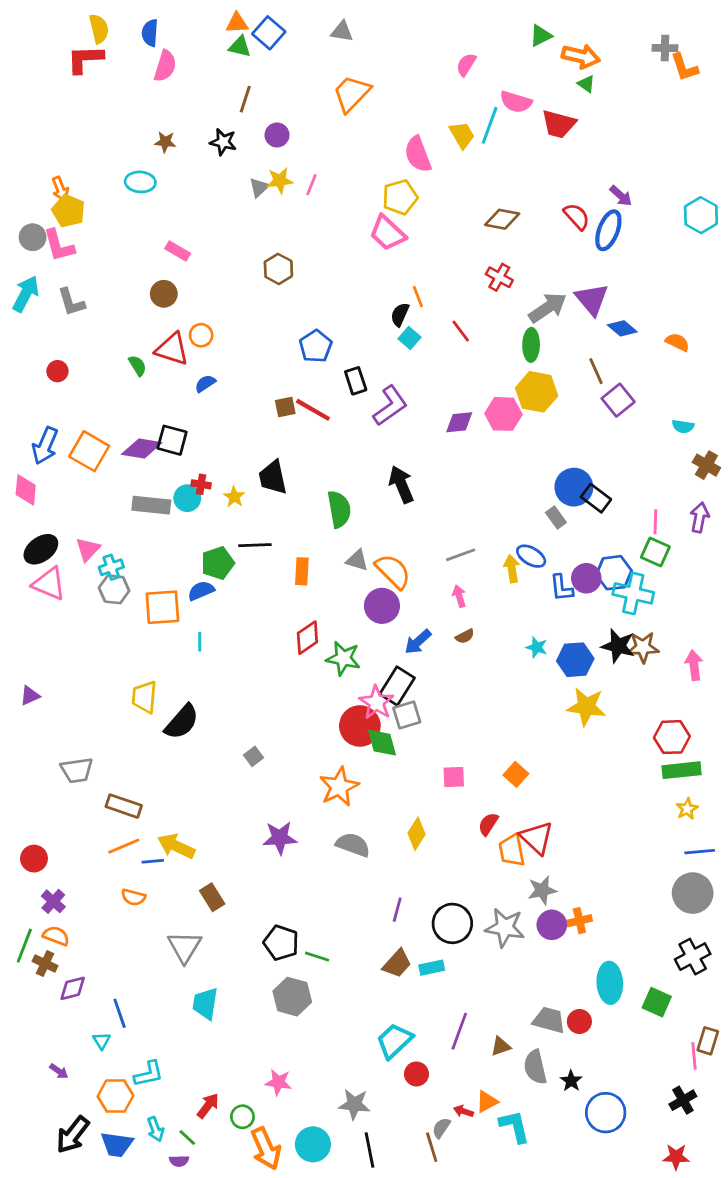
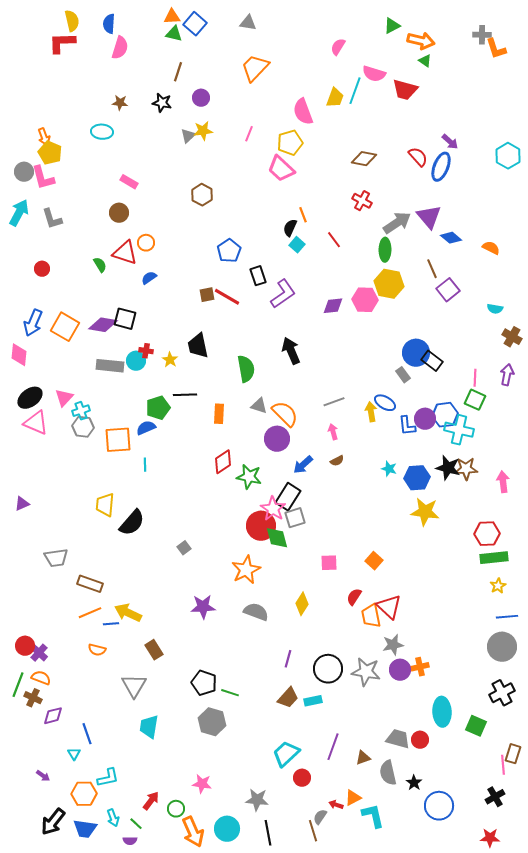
yellow trapezoid: (462, 135) -> (335, 98), turned 50
pink line: (312, 185) -> (249, 134), moved
red circle: (34, 859) -> (25, 646), moved

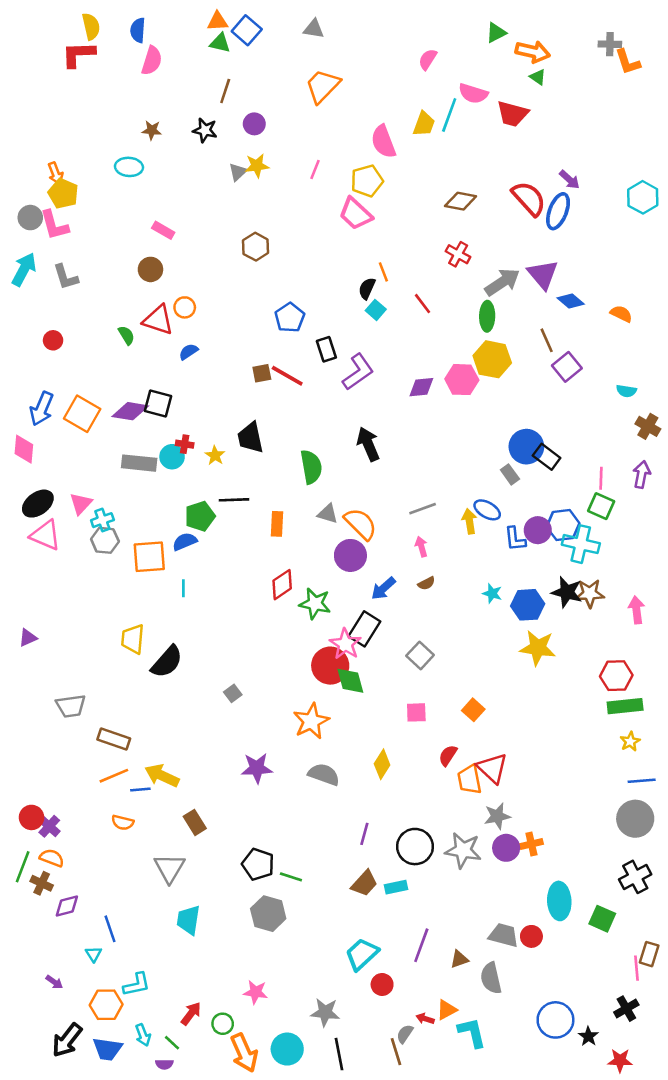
red semicircle: (418, 157) -> (529, 199), size x1.4
gray square: (295, 518) -> (420, 655), moved, turned -30
black star: (414, 783) -> (588, 1036), moved

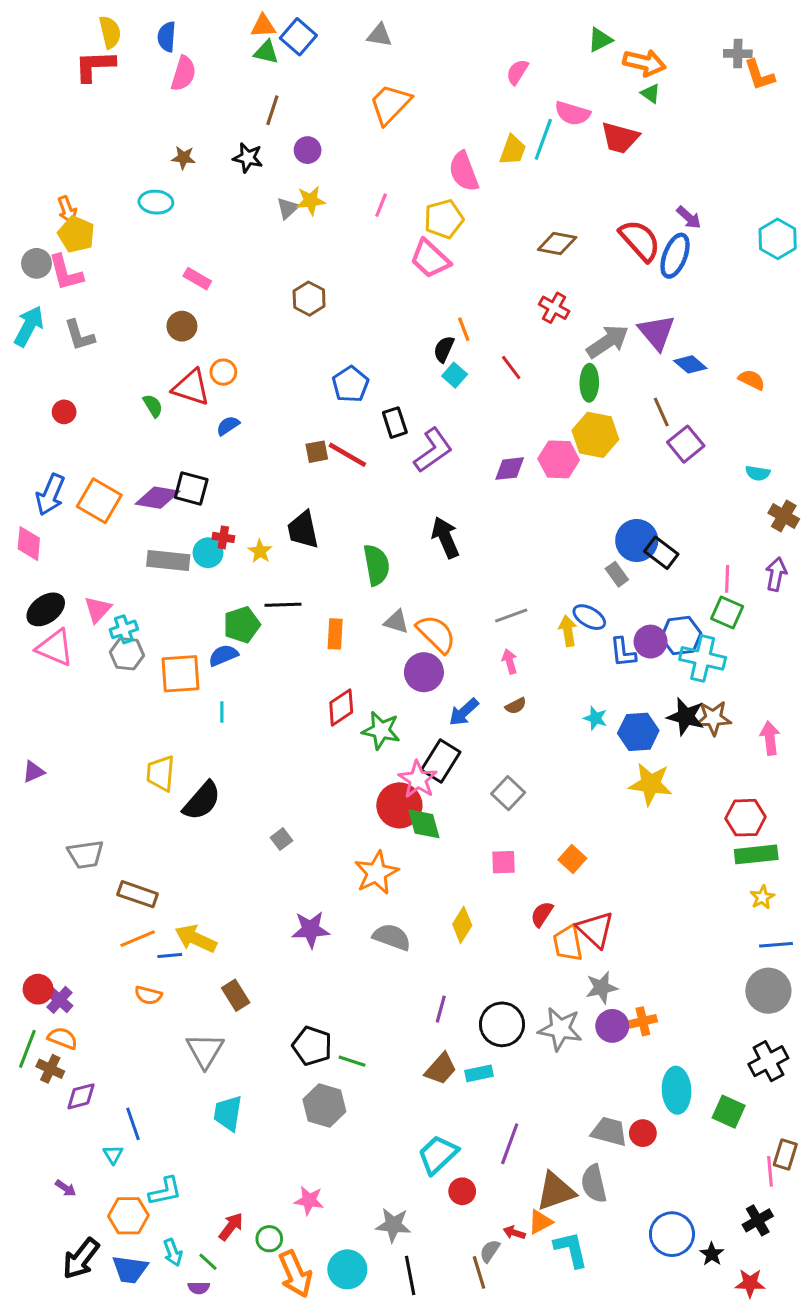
brown triangle: (459, 959) -> (556, 1191), moved, size x1.8

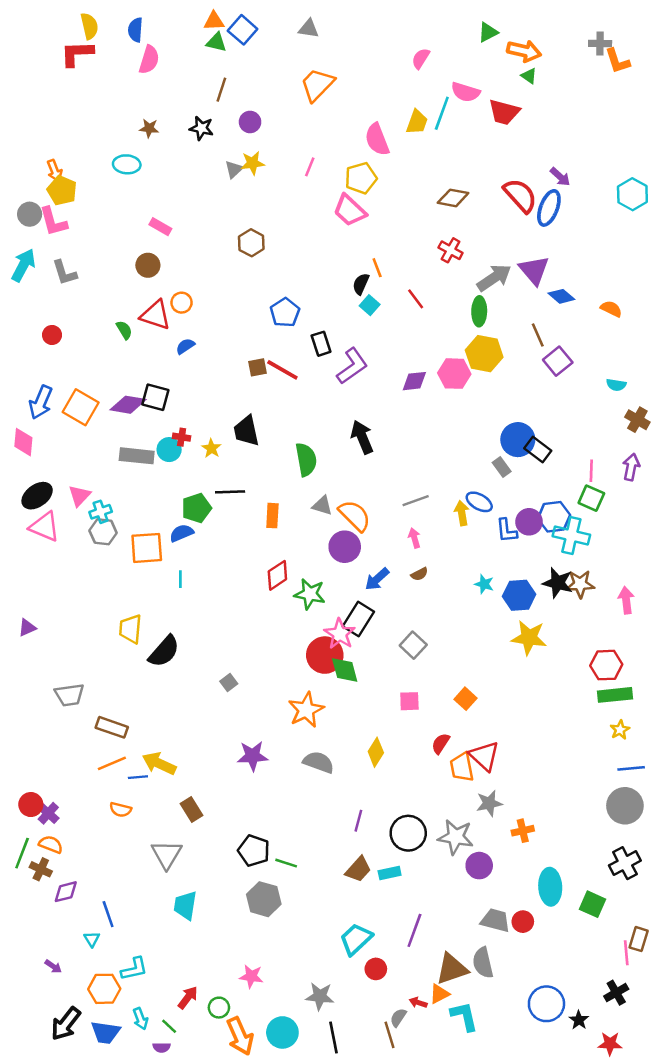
purple circle: (612, 1026) -> (479, 866), moved

